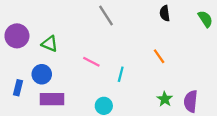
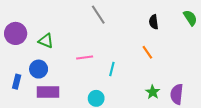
black semicircle: (165, 13) -> (154, 22), moved
pink line: (91, 62) -> (85, 58), turned -35

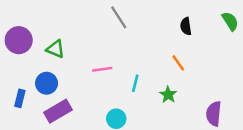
purple rectangle: (48, 92) -> (58, 111), turned -30
green star: (153, 92) -> (168, 95), moved

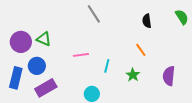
purple circle: (19, 40) -> (21, 42), moved
blue rectangle: (20, 98) -> (16, 78), size x1.5
purple semicircle: (214, 114) -> (169, 76), moved

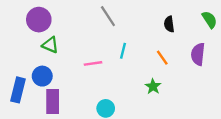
purple circle: (21, 42) -> (39, 20), moved
cyan line: (107, 66) -> (123, 51), moved
purple semicircle: (169, 76) -> (198, 54), moved
purple rectangle: (46, 88) -> (53, 101), turned -60

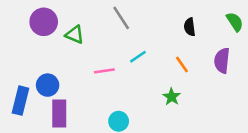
green triangle: (50, 45) -> (75, 35), moved
cyan line: (123, 51) -> (138, 57), turned 42

